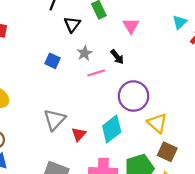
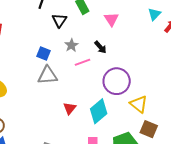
gray triangle: (54, 120) -> (48, 75), moved, turned 45
red triangle: (79, 134) -> (70, 108), moved

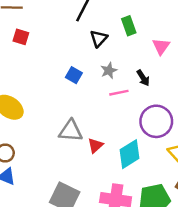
gray triangle: (48, 75) -> (71, 131), moved

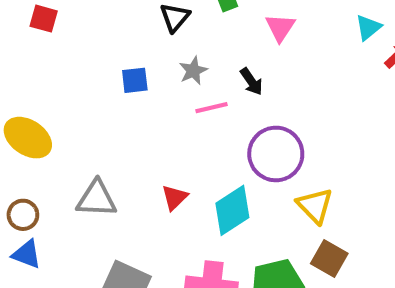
blue square: (74, 75) -> (135, 80), turned -35
gray triangle: (71, 131) -> (97, 199), moved

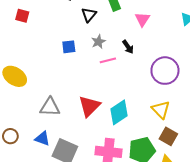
purple circle: (276, 154) -> (165, 71), moved
red triangle: (174, 198) -> (89, 106), size x1.6
brown circle: (23, 215) -> (10, 136), moved
blue triangle: (27, 254) -> (42, 139), moved

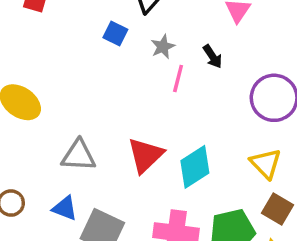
blue square: (69, 47) -> (115, 34), moved, turned 32
pink line: (108, 60) -> (178, 78), turned -63

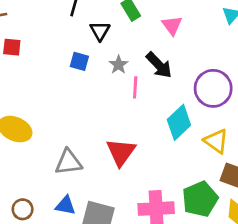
black arrow: (213, 57) -> (159, 65), size x1.5
cyan diamond: (195, 167) -> (179, 122), moved

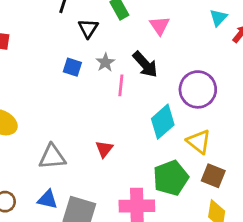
blue square: (79, 61) -> (72, 67), moved
red triangle: (121, 152) -> (104, 149), size x0.6
green pentagon: (200, 199) -> (171, 178), moved

